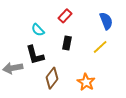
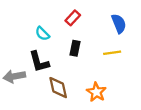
yellow line: (100, 47) -> (112, 53), turned 35
brown diamond: (52, 78) -> (58, 88), turned -50

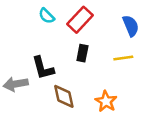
red rectangle: (73, 18) -> (80, 20), size x1.5
cyan semicircle: (42, 34) -> (47, 16), moved

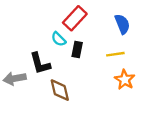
cyan semicircle: (47, 16) -> (59, 39), moved
orange star: (106, 101) -> (125, 80), moved

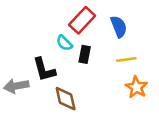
blue semicircle: (122, 24) -> (119, 27), moved

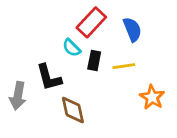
yellow line: (126, 59) -> (124, 66), moved
gray arrow: (16, 86) -> (18, 96), turned -70

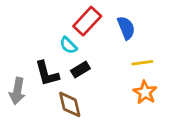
black rectangle: (94, 61) -> (80, 70), moved, turned 48
yellow line: (124, 66) -> (142, 63), moved

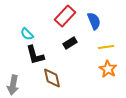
cyan semicircle: (68, 45) -> (27, 34), moved
black rectangle: (80, 70) -> (70, 43), moved
gray arrow: (17, 91) -> (13, 85), moved

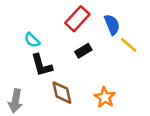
yellow line: (106, 47) -> (129, 45), moved, turned 49
orange star: (108, 69) -> (105, 97), moved

